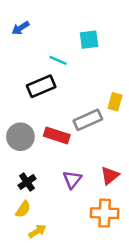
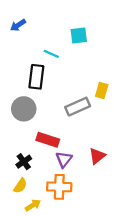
black rectangle: (41, 86) -> (36, 77), turned -60
red rectangle: (57, 135) -> (48, 140), moved
gray circle: (20, 137) -> (24, 109), moved
orange cross: (105, 213) -> (59, 187), moved

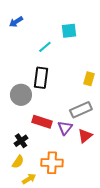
cyan line: (51, 54) -> (45, 47), turned -64
black rectangle: (36, 77) -> (41, 78), moved
gray rectangle: (78, 107) -> (81, 110), moved
purple triangle: (64, 159) -> (65, 128), moved

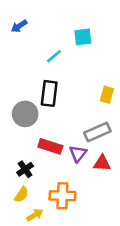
red triangle: (85, 136) -> (102, 163), turned 42

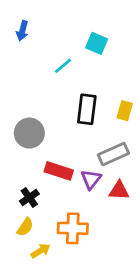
blue arrow: (19, 26) -> (22, 31), turned -42
cyan square: (83, 37) -> (97, 43), turned 30
black rectangle: (49, 93) -> (87, 109), moved

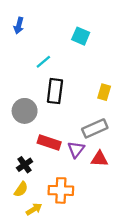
cyan line: (63, 66) -> (43, 62), moved
black rectangle: (87, 109) -> (55, 91), moved

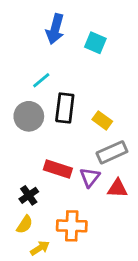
blue arrow: (19, 26) -> (55, 29), moved, size x1.5
cyan line: (43, 62) -> (41, 80), moved
yellow rectangle: (104, 92) -> (102, 120), moved, turned -70
gray circle: (25, 111) -> (29, 116), moved

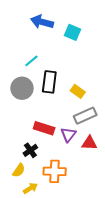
blue arrow: (55, 29) -> (42, 22), turned 90
black cross: (29, 195) -> (30, 150), moved

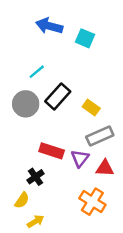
black rectangle: (49, 82) -> (58, 96), turned 35
orange cross: (55, 171) -> (92, 202), moved, turned 30

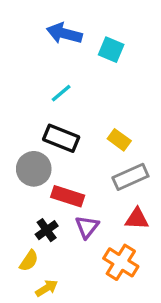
cyan line: (37, 72) -> (61, 93), moved
black rectangle: (58, 96) -> (61, 138), moved, turned 70
gray circle: (26, 104) -> (34, 169), moved
purple triangle: (80, 158) -> (87, 227), moved

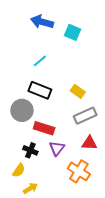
black cross: (47, 230) -> (30, 150), turned -32

